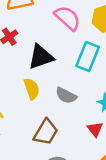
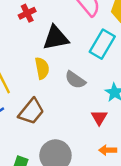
brown trapezoid: (46, 132) -> (31, 112), moved

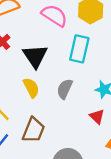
black triangle: (56, 38) -> (35, 56), turned -36
gray semicircle: (75, 80) -> (65, 89), turned 96

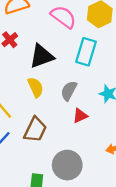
black triangle: (35, 56) -> (42, 56), turned 40
red triangle: (97, 117) -> (80, 116), moved, turned 49

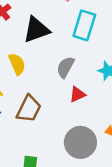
yellow semicircle: (36, 87) -> (17, 64), moved
gray circle: (67, 165) -> (80, 142), moved

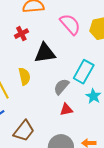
cyan rectangle: (84, 25) -> (84, 72), moved
brown trapezoid: (29, 109) -> (24, 131), moved

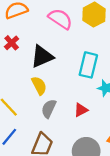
yellow semicircle: (24, 76) -> (39, 86), moved
gray semicircle: (61, 87) -> (49, 109), moved

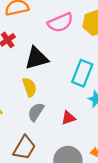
pink semicircle: (60, 19) -> (60, 23), turned 115

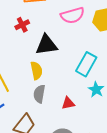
gray semicircle: (36, 112) -> (39, 94), turned -30

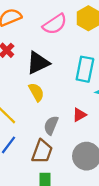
gray semicircle: (39, 94) -> (51, 125), moved, turned 30

